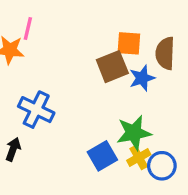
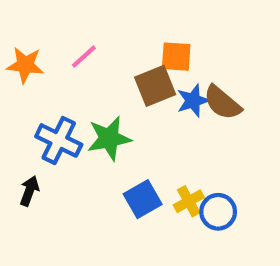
pink line: (28, 28) -> (84, 57), moved, turned 35
brown semicircle: (165, 53) -> (222, 103), moved, turned -52
green star: (134, 133) -> (109, 138), moved

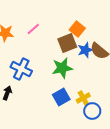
orange square: (176, 57) -> (77, 29), turned 35
green star: (109, 138) -> (62, 68), moved
blue circle: (218, 212) -> (92, 111), moved

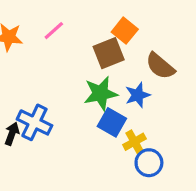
blue star: (85, 50) -> (138, 95), moved
blue cross: (21, 69) -> (34, 122), moved
blue square: (61, 97) -> (112, 122), moved, turned -30

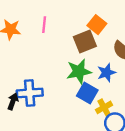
pink line: (54, 31) -> (44, 25), turned -42
blue cross: (34, 122) -> (30, 93), turned -30

